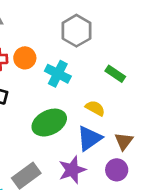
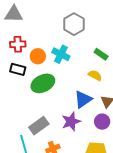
orange circle: (25, 58) -> (38, 56), moved
yellow semicircle: (95, 108) -> (95, 75), moved
green ellipse: (49, 123) -> (43, 83), moved

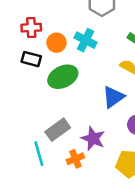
purple star: (71, 122) -> (93, 139), moved, turned -30

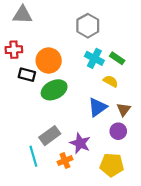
red cross: (31, 28) -> (14, 50), moved
cyan cross: (86, 40) -> (94, 58), moved
orange circle: (56, 43) -> (49, 61), size x1.5

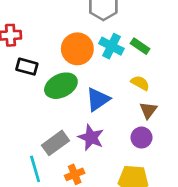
orange circle: (49, 61) -> (77, 49), moved
yellow semicircle: (111, 81) -> (140, 83), moved
blue triangle: (98, 107) -> (98, 99), moved
purple star: (80, 143) -> (91, 138), moved

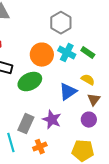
blue triangle: (98, 99) -> (68, 92), moved
gray rectangle: (56, 143) -> (26, 124), turned -30

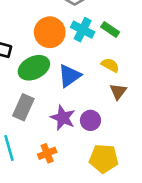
blue triangle: (68, 92) -> (69, 76), moved
purple circle: (89, 120) -> (90, 120), moved
gray rectangle: (26, 124) -> (23, 107), moved

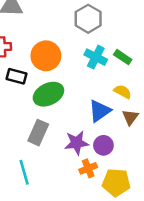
orange circle: (50, 32) -> (46, 56), moved
blue triangle: (69, 76) -> (100, 111), moved
purple star: (63, 118) -> (77, 143), turned -30
orange cross: (47, 153) -> (88, 168), moved

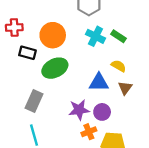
blue triangle: (100, 111) -> (99, 82), turned 35
gray rectangle: (38, 133) -> (34, 101), moved

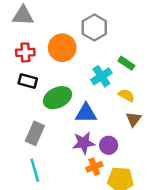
red cross: (14, 27) -> (25, 52), moved
orange circle: (53, 35) -> (62, 48), moved
cyan cross: (95, 36) -> (101, 76), moved, turned 30
blue triangle: (99, 82) -> (86, 113), moved

